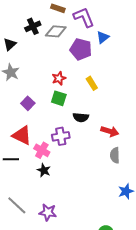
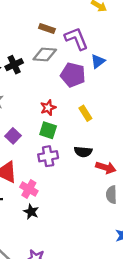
black cross: (33, 26) -> (14, 65), moved
black semicircle: (81, 117) -> (83, 152), moved
purple cross: (61, 136) -> (48, 156), moved

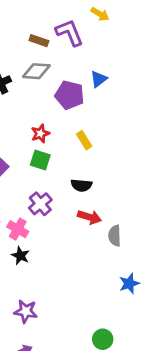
purple L-shape: (76, 39) -> (69, 33), moved
purple cross: (48, 156) -> (40, 204), moved, turned -30
red arrow: (106, 168) -> (89, 217), moved

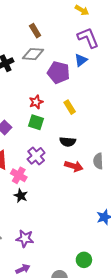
purple L-shape: (69, 33) -> (88, 38), moved
brown rectangle: (39, 41) -> (35, 31), turned 40
gray semicircle: (115, 236) -> (98, 161), moved

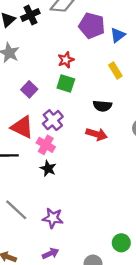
blue triangle: (81, 60) -> (118, 35), moved
yellow rectangle: (70, 107) -> (115, 70), moved
purple cross: (36, 156) -> (53, 120), moved
red arrow: (74, 166) -> (97, 134), moved

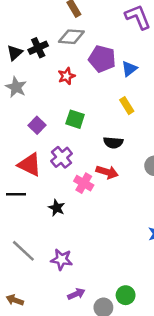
red star: (66, 60) -> (66, 76), moved
pink cross: (46, 145) -> (84, 183), moved
green circle: (121, 243) -> (126, 295), moved
purple arrow: (50, 253) -> (76, 294), moved

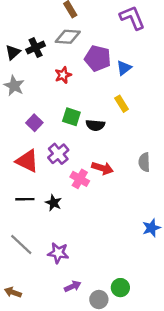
black semicircle: (113, 143) -> (95, 125), moved
black line: (16, 194) -> (25, 199), moved

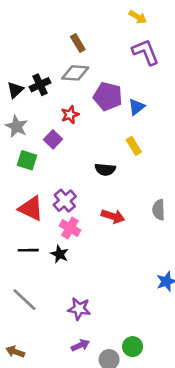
green square: (71, 117) -> (27, 160), moved
purple square: (34, 123) -> (53, 139), moved
pink cross: (80, 179) -> (70, 228), moved
purple star: (58, 253) -> (79, 309), moved

